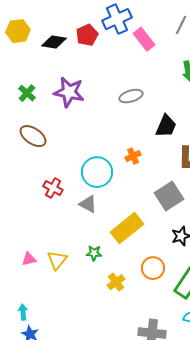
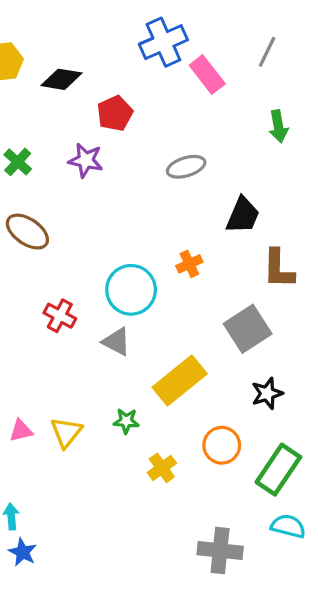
red pentagon: (87, 35) -> (115, 113), moved
purple star: (69, 92) -> (86, 160), size x0.7

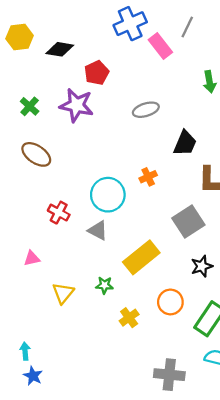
gray line: (267, 52) -> (187, 27), moved
purple star: (86, 160) -> (77, 105), size x1.4
pink triangle: (21, 431) -> (32, 258), moved

